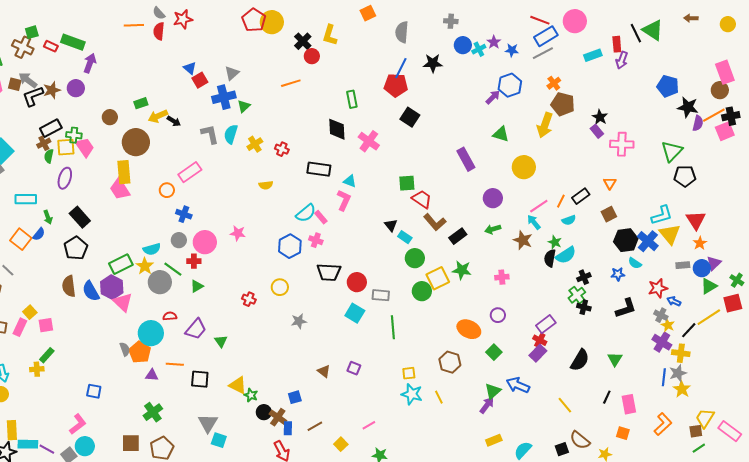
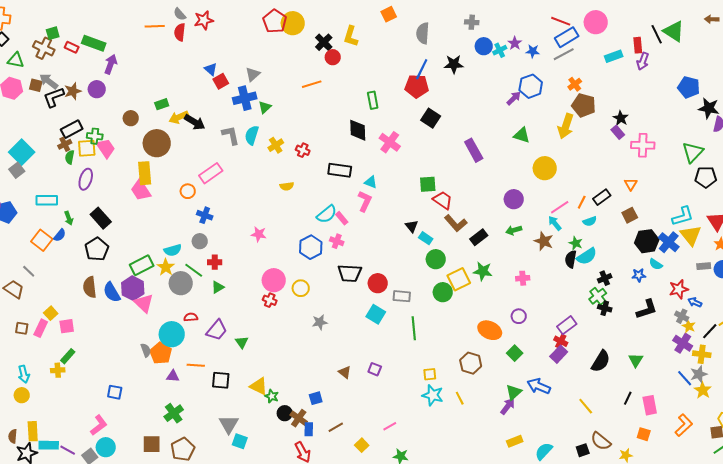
black arrow: (174, 121) -> (195, 122), size x1.5
purple rectangle: (466, 159) -> (474, 150), moved
pink circle: (205, 242) -> (274, 280), moved
blue line: (664, 377) -> (685, 378), turned -48

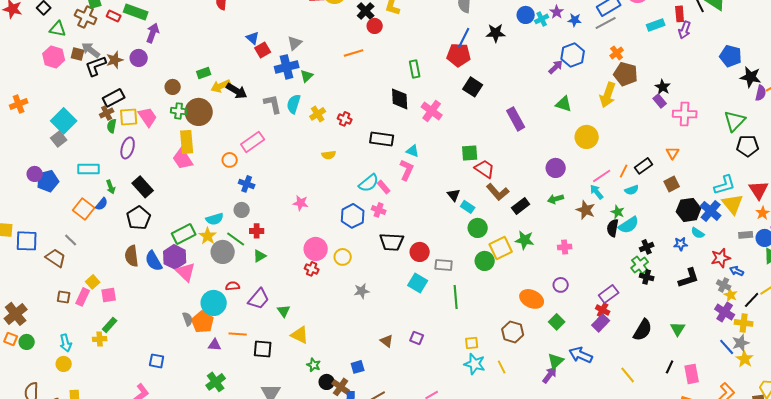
green cross: (95, 136) -> (179, 111), moved
yellow triangle: (259, 386) -> (300, 335), moved

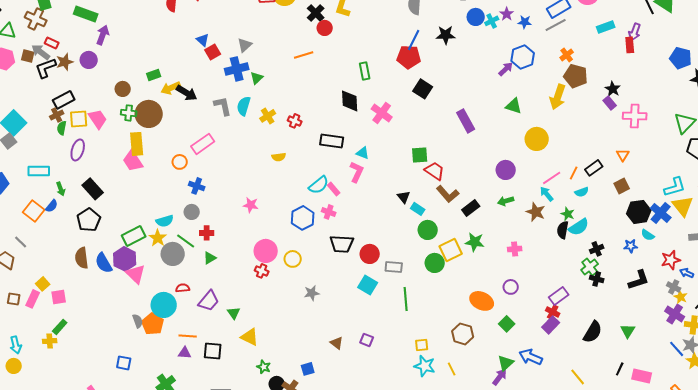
red rectangle: (680, 14) -> (630, 45), moved
red rectangle: (114, 16) -> (52, 43), moved
purple triangle: (215, 345) -> (185, 353), moved
blue square: (157, 361) -> (124, 363), moved
pink rectangle: (692, 374) -> (642, 376), turned -66

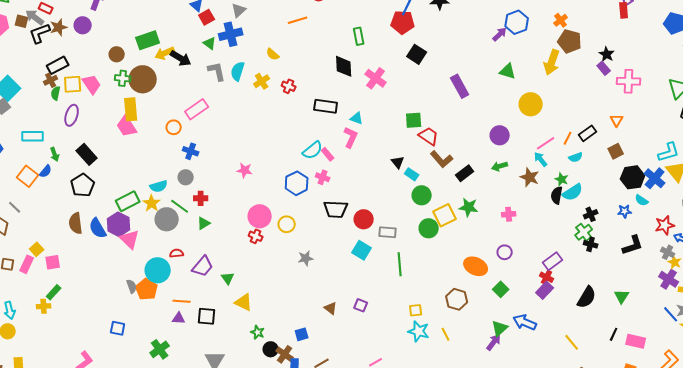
green rectangle: (154, 75) -> (148, 40), size x1.6
green triangle: (257, 78) -> (210, 43), moved, turned -40
yellow semicircle: (279, 157) -> (273, 54), moved, turned 48

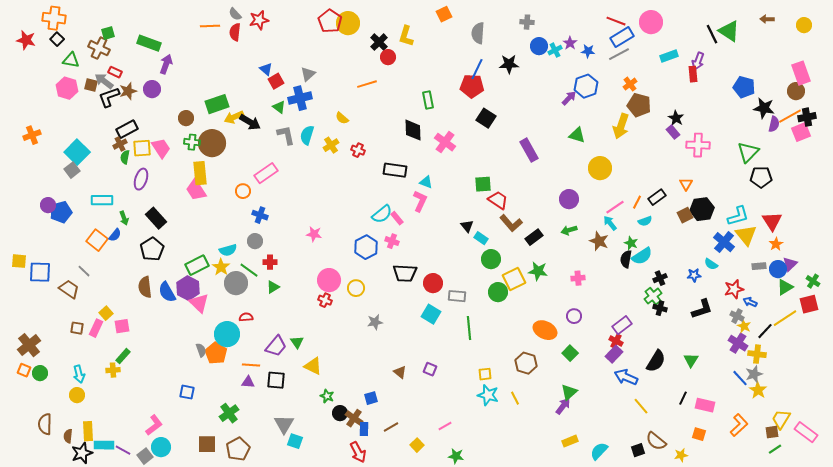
black hexagon: (633, 177) -> (702, 209), moved
purple trapezoid: (203, 266) -> (276, 346), moved
blue arrow: (525, 322) -> (626, 377), moved

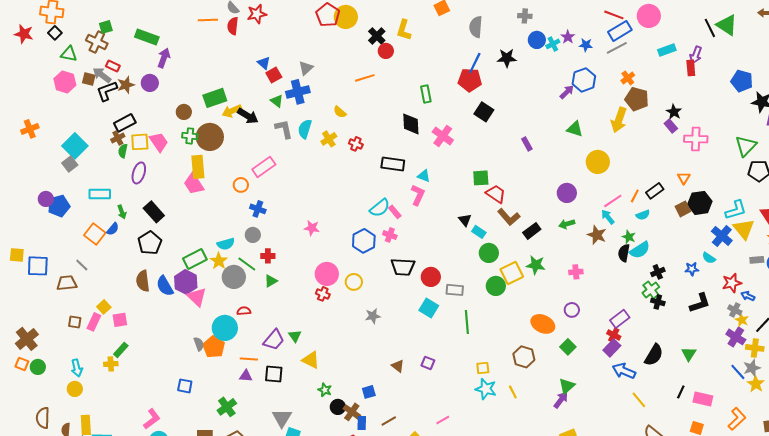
purple rectangle: (529, 150) -> (527, 144), size x0.6
brown trapezoid: (69, 289) -> (67, 283), turned -40

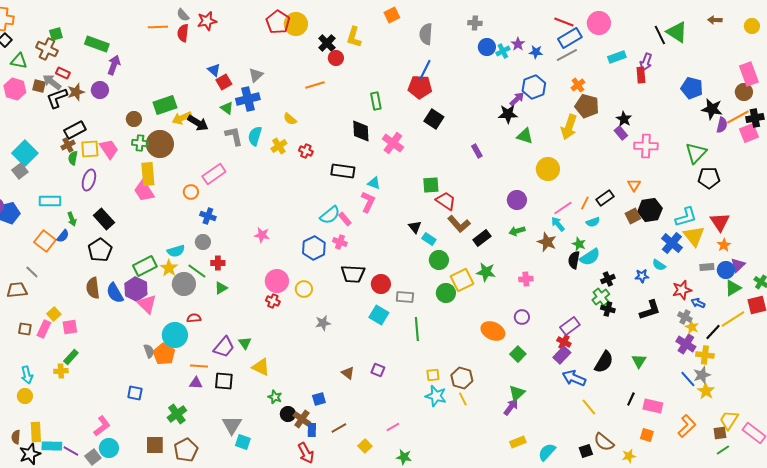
black star: (507, 58) -> (508, 114), moved
brown hexagon: (524, 357) -> (462, 378), moved

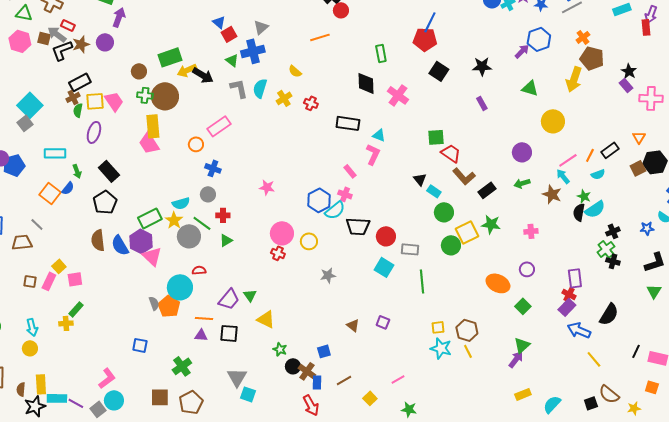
black star: (508, 114) -> (482, 66), moved
cyan semicircle: (330, 215) -> (335, 210), moved
purple rectangle: (570, 326) -> (575, 278), turned -60
green triangle: (639, 361) -> (654, 291), moved

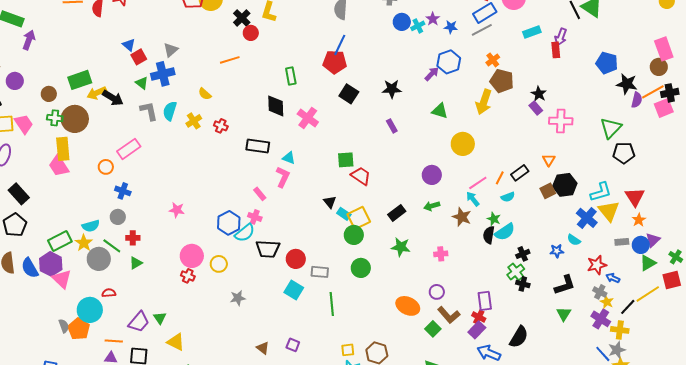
purple circle: (105, 42) -> (15, 81), moved
brown L-shape: (464, 176) -> (449, 315), moved
yellow square: (467, 232) -> (359, 218), moved

